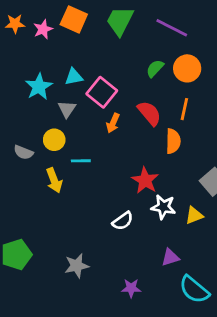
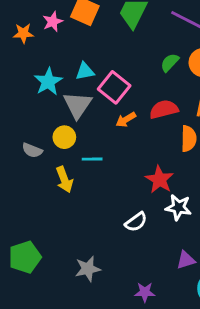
orange star: (15, 24) -> (23, 33), moved
gray triangle: (67, 109) -> (78, 105), size x1.5
red semicircle: (149, 113) -> (164, 109), turned -64
orange arrow: (113, 123) -> (126, 120), turned 36

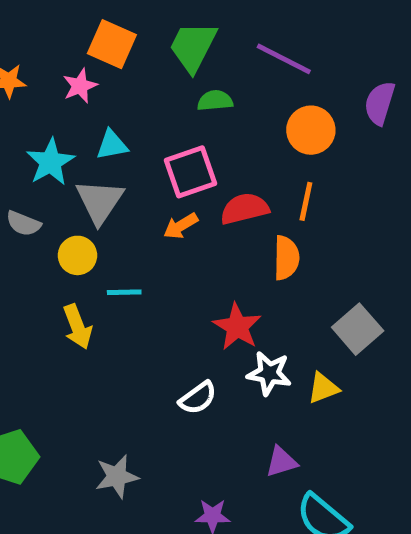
pink star: (53, 22) -> (80, 86), moved
green semicircle: (170, 63) -> (215, 101), moved, turned 42
pink square: (114, 87) -> (190, 172), moved, turned 32
gray semicircle: (32, 150) -> (23, 223), moved

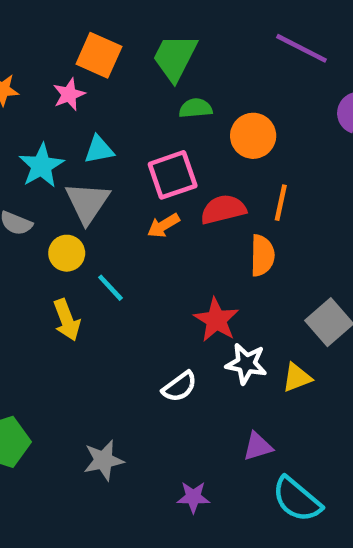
purple line: (284, 59) -> (301, 48), moved
orange circle: (311, 130) -> (253, 136), moved
cyan line: (124, 292) -> (110, 288), turned 48

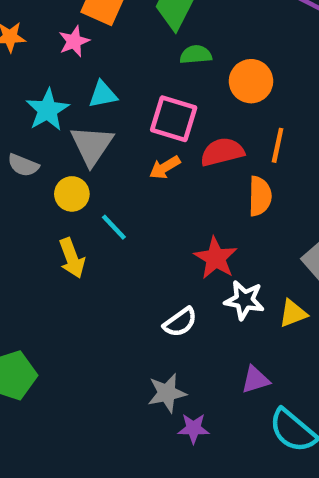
pink square: (173, 175) -> (174, 119), turned 36
gray star: (104, 460) -> (167, 393), moved

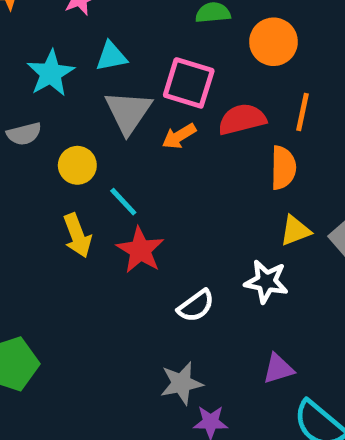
gray triangle: (92, 145) -> (128, 112), moved
gray semicircle: (23, 165) -> (24, 134), turned -36
red star: (216, 258) -> (140, 250), moved
yellow triangle: (293, 313) -> (295, 231), moved

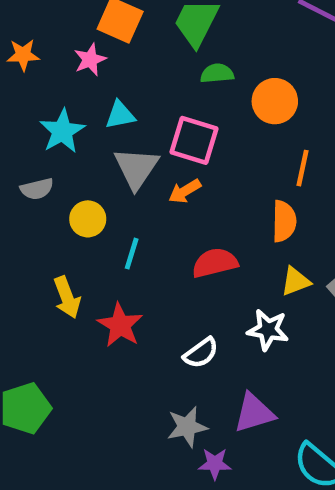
red semicircle: (242, 119) -> (215, 263), moved
cyan line: (123, 202) -> (132, 254), turned 60
yellow arrow: (77, 236) -> (67, 297), moved
red star: (140, 250) -> (120, 325), moved
purple triangle: (278, 369) -> (254, 413), moved, size x1.4

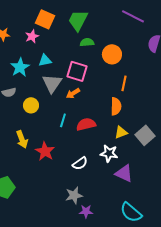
cyan line: (132, 254) -> (63, 120), moved
purple triangle: (254, 413) -> (124, 173), moved, turned 42

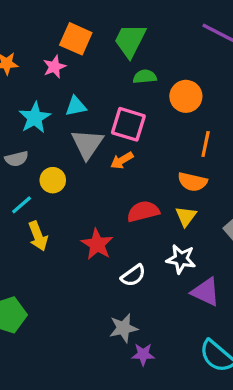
orange semicircle: (116, 106) -> (192, 182), turned 102
cyan line: (63, 120) -> (22, 205), moved, turned 32
yellow triangle: (121, 132) -> (186, 216), moved, turned -32
red star: (45, 151) -> (97, 244), moved

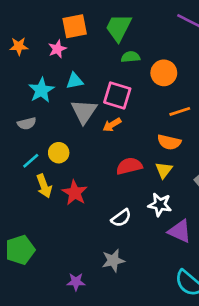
orange square: (76, 39) -> (75, 26), turned -35
orange line: (206, 144) -> (180, 111), turned 60
yellow circle: (53, 180) -> (59, 153), moved
red star: (97, 244) -> (75, 193), moved
purple star: (143, 354) -> (76, 282), moved

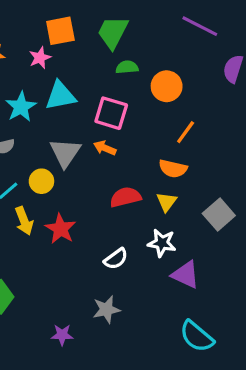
cyan triangle: (75, 81) -> (60, 96), size x1.5
gray triangle: (84, 111) -> (65, 153), moved
orange line: (180, 111) -> (186, 132), turned -36
orange arrow: (112, 125) -> (105, 148), turned 54

